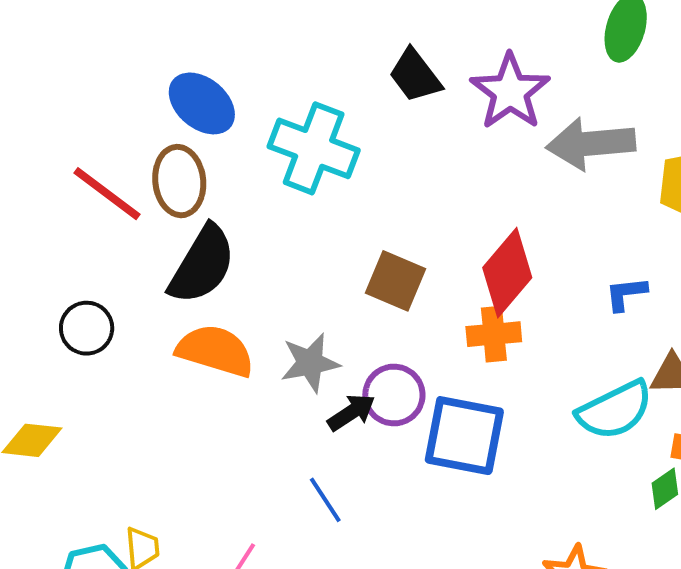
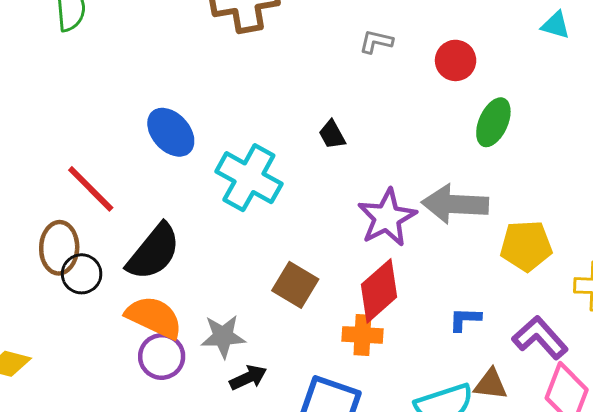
black trapezoid: (415, 76) -> (332, 135), size x0.7
purple star: (510, 92) -> (387, 218), moved
brown ellipse: (179, 181) -> (59, 248), moved
black circle: (87, 328) -> (82, 274), moved
purple circle: (394, 395) -> (162, 356), moved

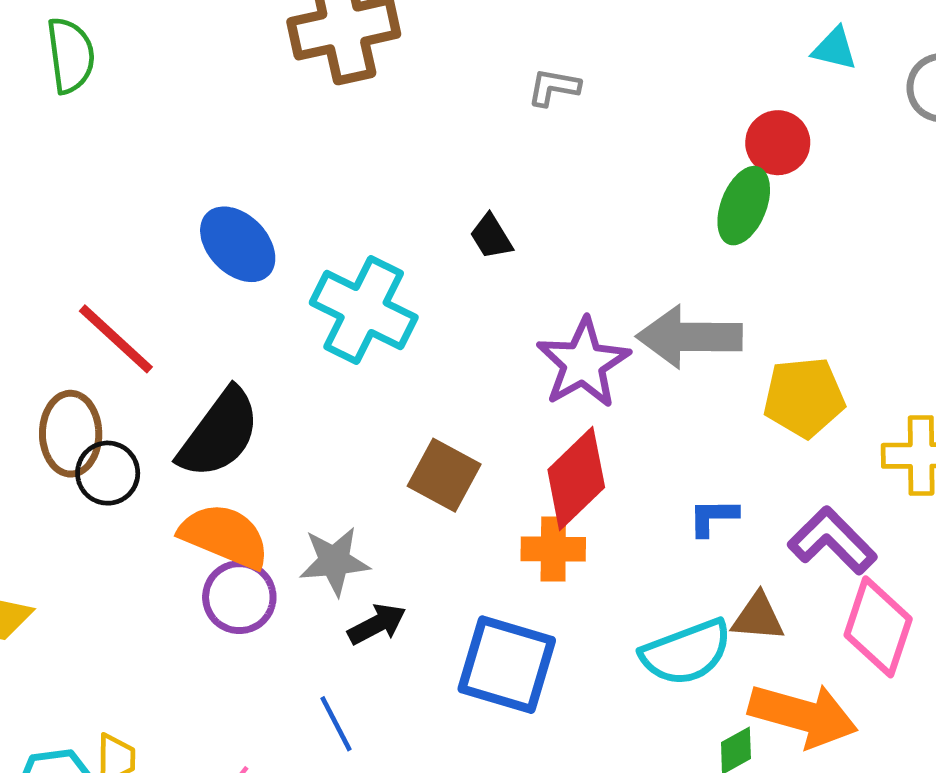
red circle: (456, 60) -> (778, 143), moved

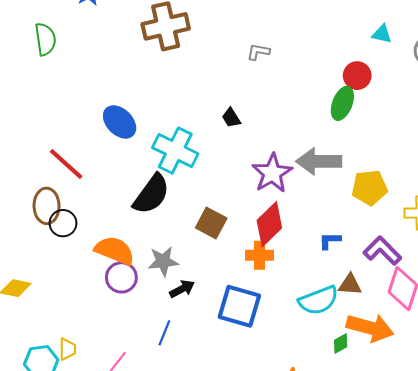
black semicircle: (219, 433) -> (151, 194), moved
blue line: (336, 724) -> (164, 333), turned 50

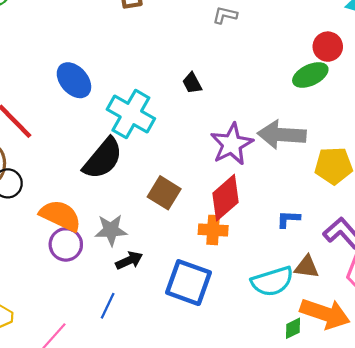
green ellipse: (342, 103) -> (310, 75), turned 40

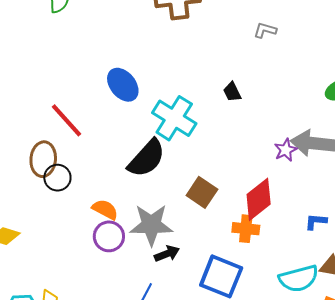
purple star: (232, 144) -> (286, 150), moved, size x0.6
orange semicircle: (60, 216) -> (105, 209), size x0.7
gray star: (111, 230) -> (151, 225), size x1.4

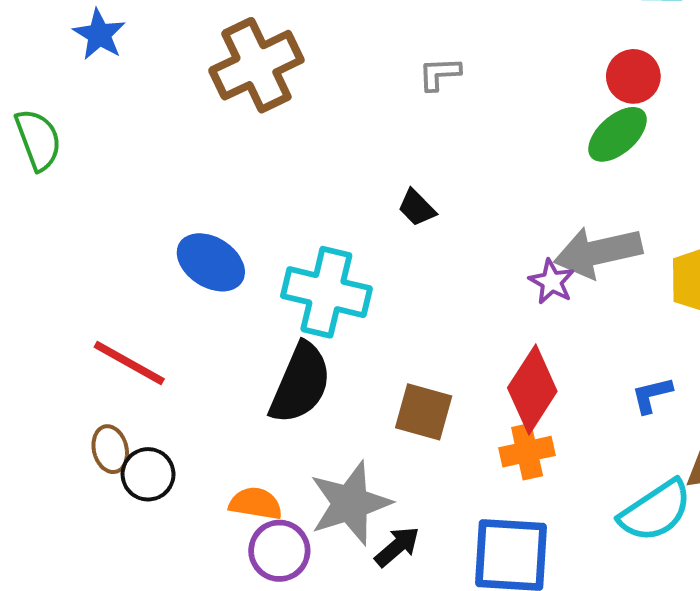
brown ellipse: (43, 159) -> (110, 449), size x0.7

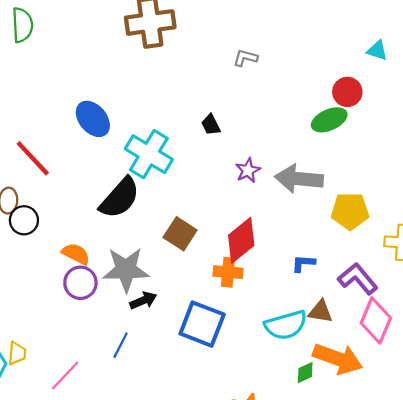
purple star: (552, 282) -> (248, 170), moved

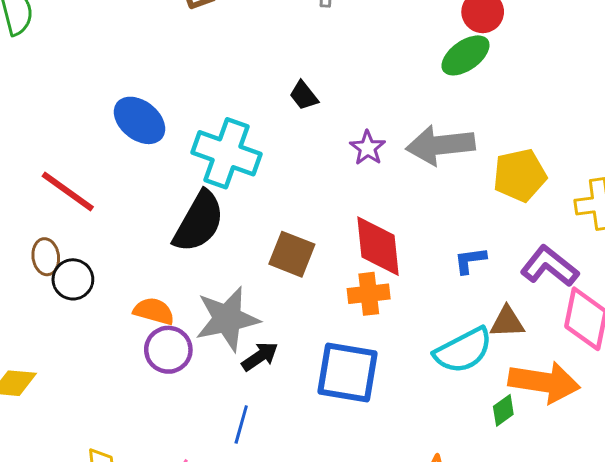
red diamond: (241, 240) -> (378, 246), turned -45

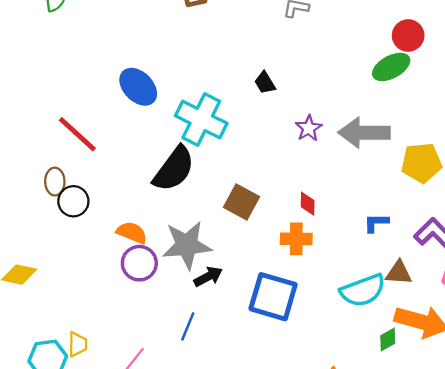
red diamond: (378, 246) -> (308, 204), size x0.5

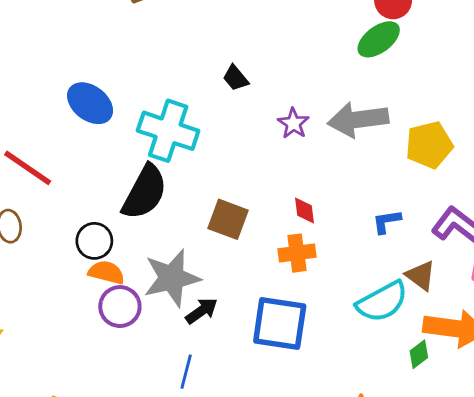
black circle: (73, 201) -> (94, 241), moved
brown triangle: (399, 273) -> (421, 276), turned 40

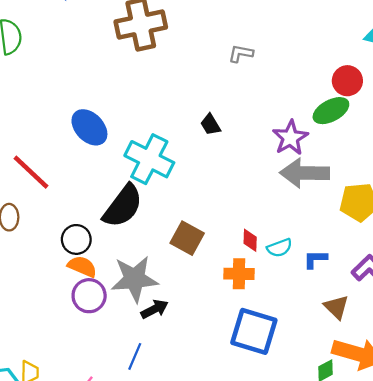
purple star: (293, 123) -> (290, 138), moved, size x1.4
cyan semicircle: (382, 302) -> (280, 248), moved, size x0.6
blue square: (280, 323) -> (254, 331), moved

